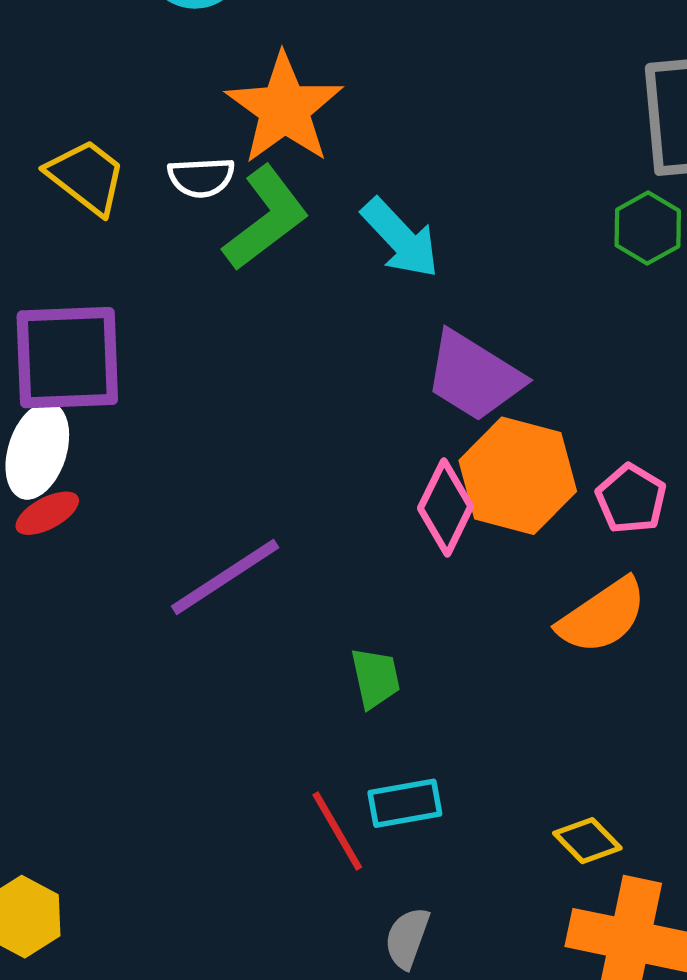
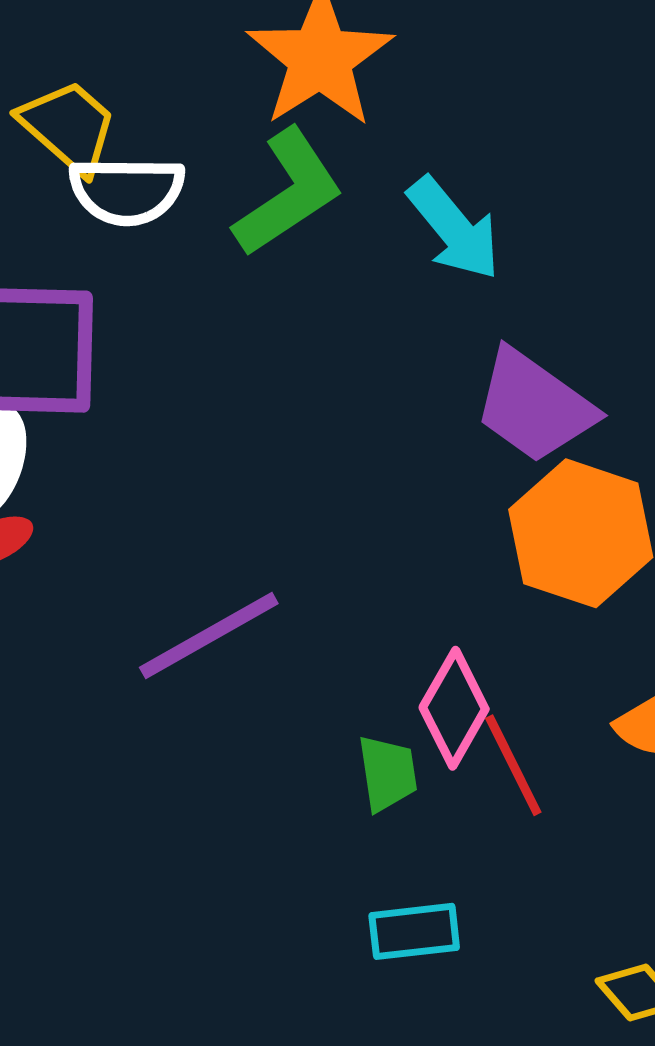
white semicircle: (201, 177) -> (127, 191), moved, size x1.4
pink diamond: (446, 507) -> (454, 708), moved
red line: (337, 831) -> (513, 765), moved

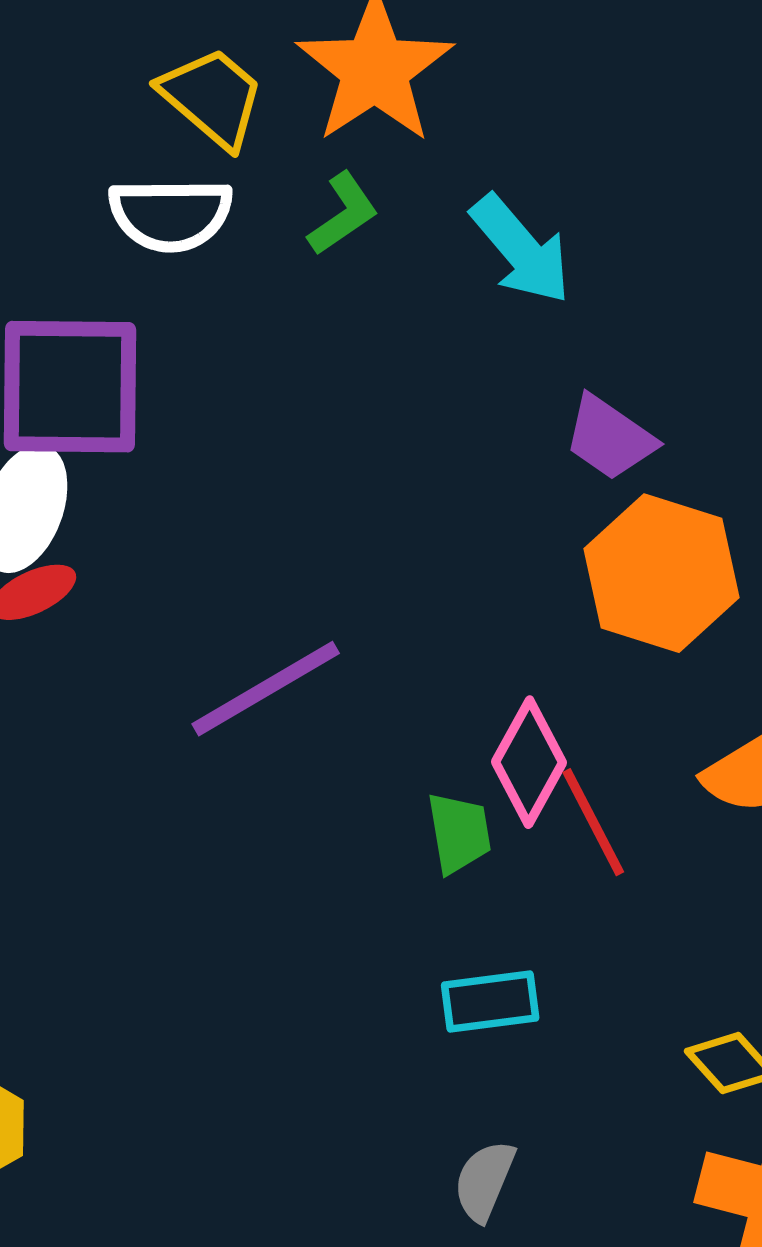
yellow trapezoid: (68, 127) -> (212, 97), moved
green L-shape: (288, 193) -> (343, 214), size x0.6
purple trapezoid: (534, 406) -> (610, 438), size x0.7

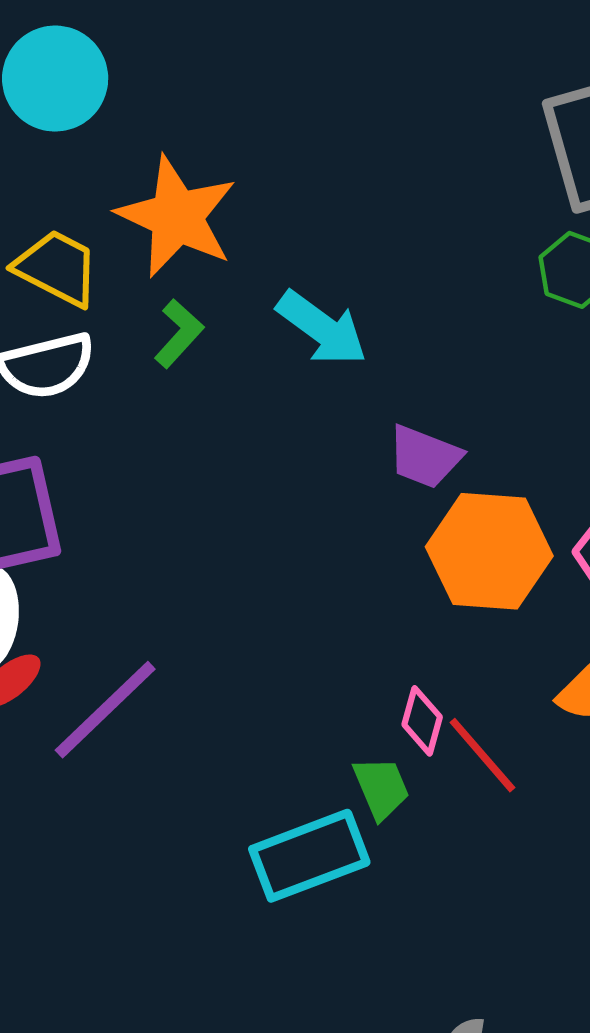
purple line: (266, 689) -> (105, 710), moved
pink diamond: (529, 762) -> (422, 721), size x0.7
cyan rectangle: (490, 1001) -> (309, 856), moved, size x1.5

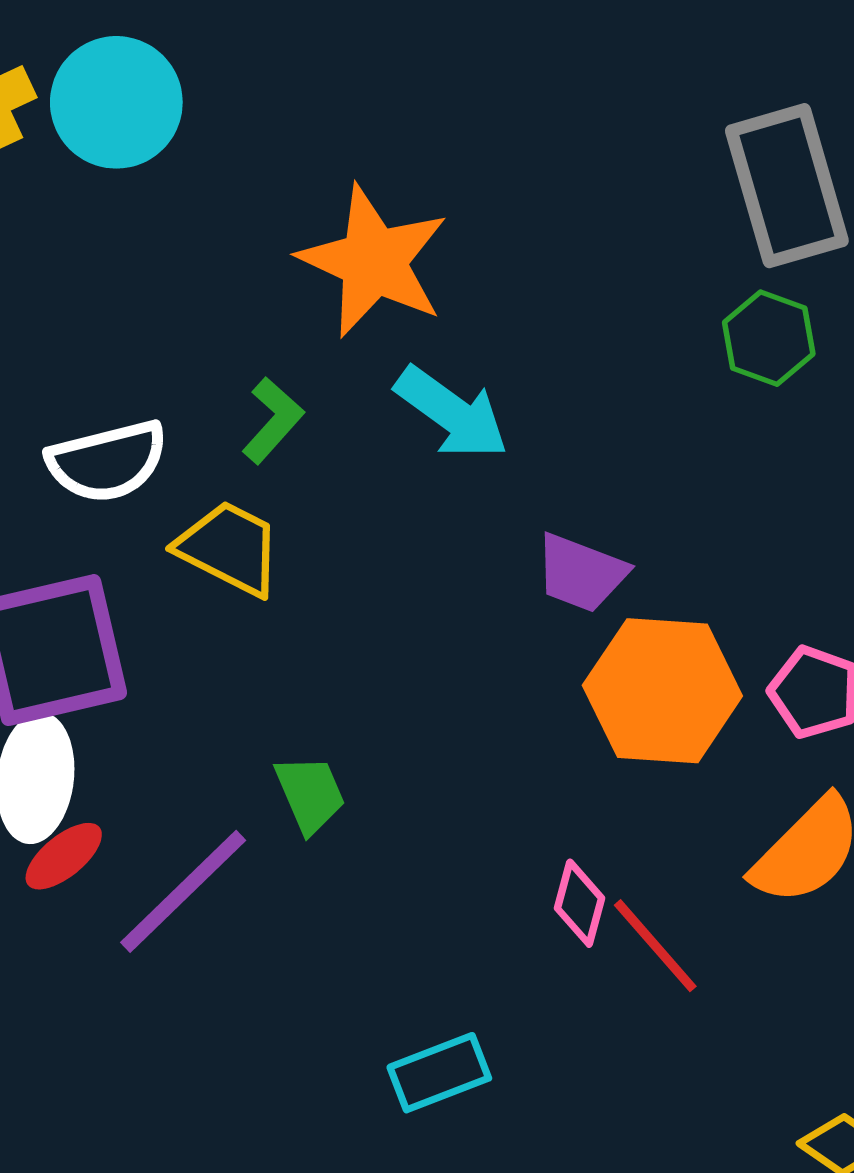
orange star: (177, 217) -> (373, 261), moved
yellow trapezoid: (57, 268) -> (229, 548), moved
green trapezoid: (381, 788) -> (310, 794), moved
cyan rectangle: (309, 856) -> (439, 1073), size x0.7

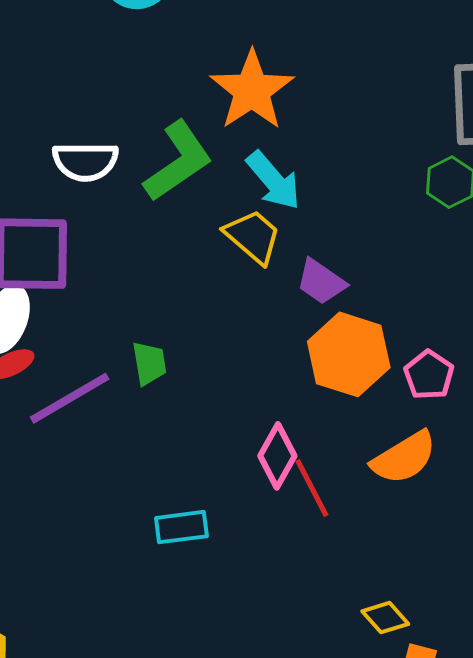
green L-shape: (273, 420) -> (178, 161), size x1.8
yellow trapezoid: (229, 548) -> (253, 236), moved
pink diamond: (580, 903) -> (277, 456), size x1.4

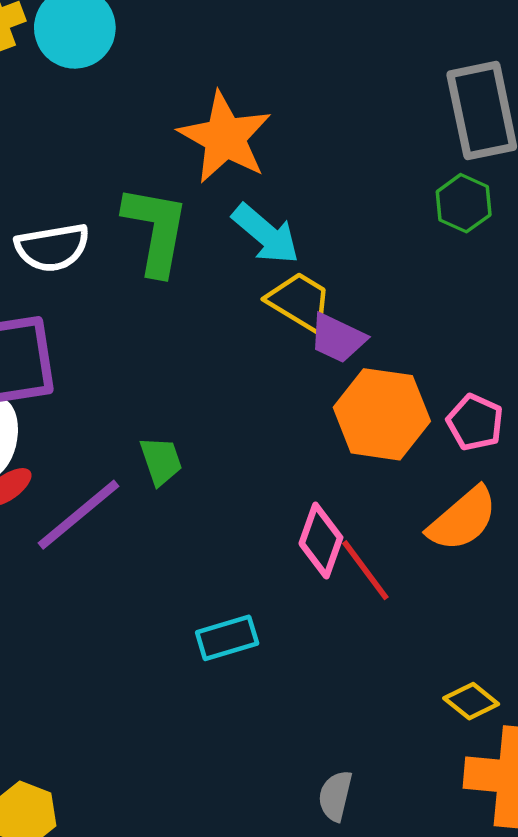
green L-shape: (178, 161) -> (156, 230), turned -36
yellow trapezoid: (253, 236) -> (300, 302), moved

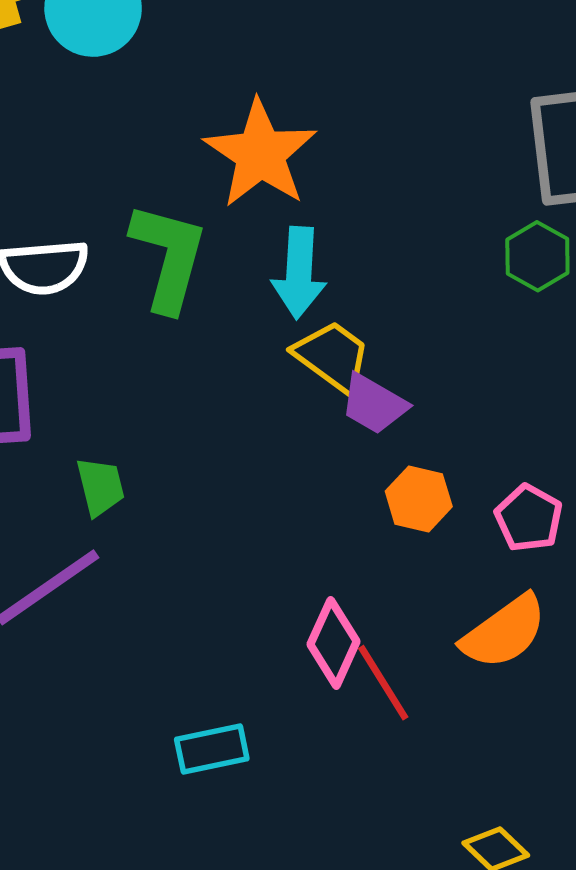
cyan arrow: (266, 234) -> (299, 273), turned 48
orange hexagon: (382, 414) -> (419, 499), size x0.6
green trapezoid: (161, 461) -> (100, 487), moved

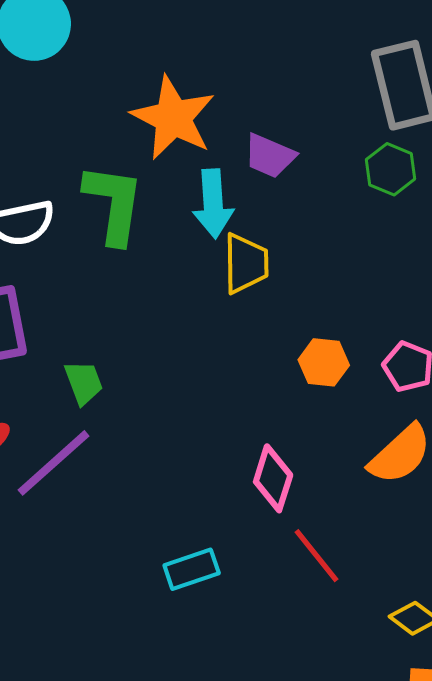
yellow trapezoid: (332, 356) -> (246, 263), turned 60
purple trapezoid: (374, 404) -> (270, 156), moved
red line: (383, 683) -> (316, 556), moved

